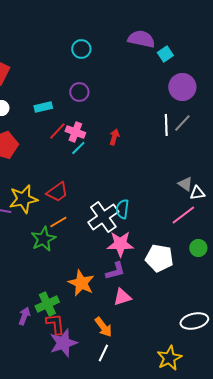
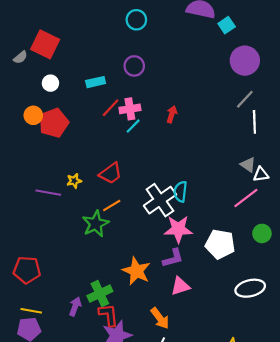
white line: (166, 125) -> (254, 122), moved
pink cross: (75, 132) -> (130, 109), turned -30
yellow star: (23, 199) -> (74, 181), size x0.5
white ellipse: (194, 321) -> (250, 288), moved

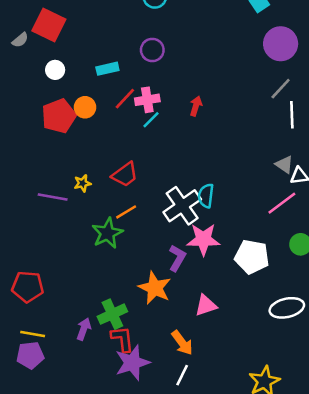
orange circle: (33, 115) -> (85, 107), moved
purple L-shape: (173, 258) -> (177, 258), moved, turned -45

